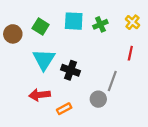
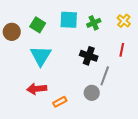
black cross: (71, 70) -> (89, 56), moved

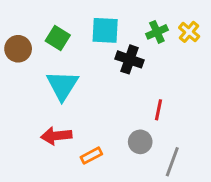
green cross: (94, 23) -> (157, 32), moved
red line: (122, 50) -> (159, 110), moved
black cross: (89, 56) -> (130, 59), moved
gray line: (105, 76) -> (172, 162), moved

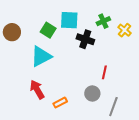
yellow cross: (189, 32) -> (125, 30), moved
green square: (58, 38) -> (48, 30), moved
cyan triangle: (62, 85) -> (41, 56), turned 30
red arrow: (56, 136) -> (37, 89), turned 66

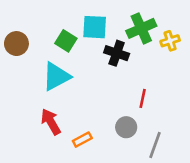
green cross: (103, 21) -> (141, 28), size x1.5
yellow cross: (125, 30) -> (170, 41), turned 32

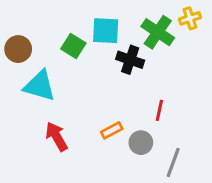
green cross: (141, 28) -> (158, 32), turned -32
yellow cross: (170, 41) -> (190, 18), moved
cyan triangle: (56, 76) -> (40, 86), moved, turned 44
orange rectangle: (82, 140) -> (112, 130), moved

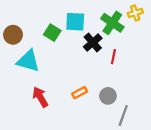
black cross: (130, 60) -> (93, 42), turned 30
red line: (159, 110) -> (113, 57), moved
gray circle: (141, 143) -> (108, 96), moved

